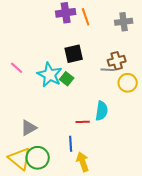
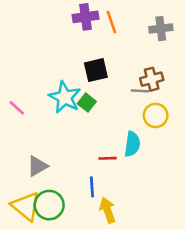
pink line: (17, 68) -> (17, 108), moved
yellow circle: (128, 83) -> (156, 115), moved

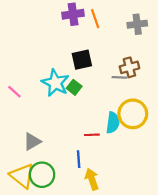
yellow circle: (156, 115) -> (133, 114), moved, size x1.4

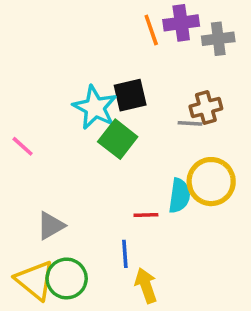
purple cross: (73, 14) -> (181, 23), moved
cyan star: (55, 83) -> (95, 108), moved
green square: (74, 87) -> (118, 139), size x1.5

